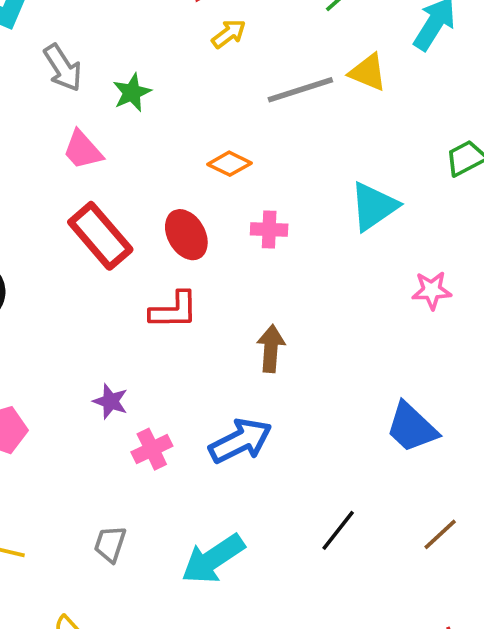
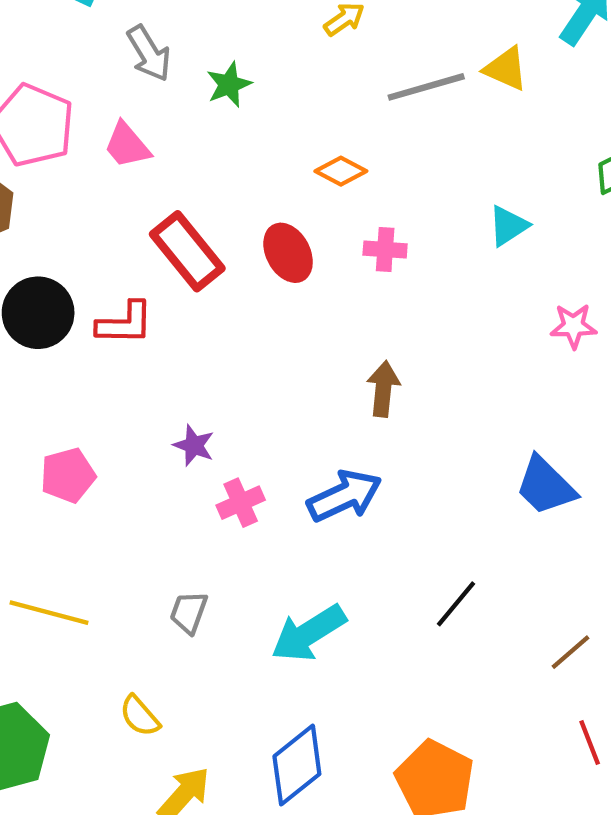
pink trapezoid: (83, 150) -> (127, 145), moved
cyan triangle: (374, 206) -> (508, 226), size x0.7
red L-shape: (174, 310) -> (125, 323), moved
brown line: (440, 534) -> (570, 652), moved

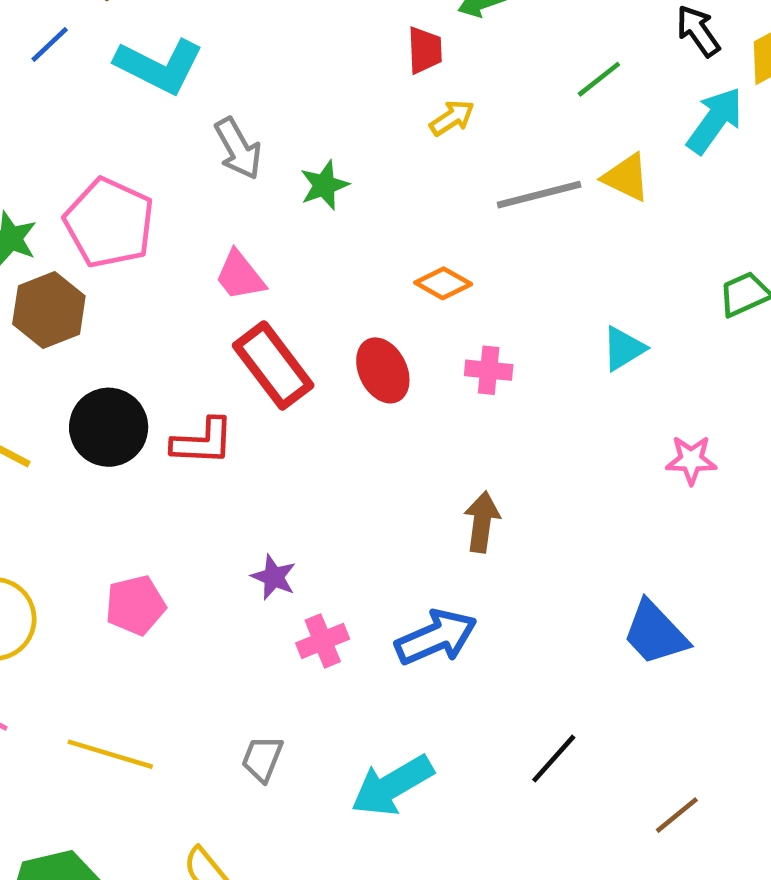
pink trapezoid: (127, 145) -> (240, 276), moved

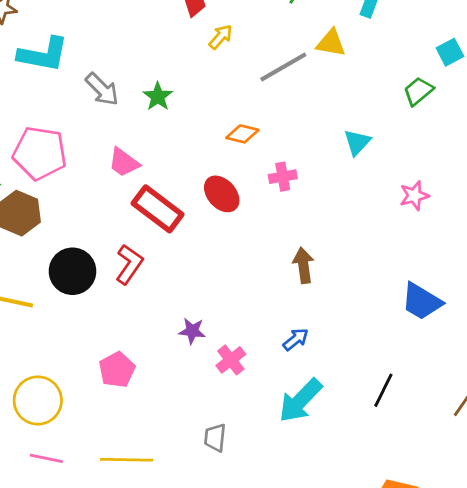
red L-shape: (203, 442) -> (129, 264), turned -42
blue arrow: (436, 637) -> (296, 339), size x0.6
cyan arrow: (392, 786) -> (300, 401), moved

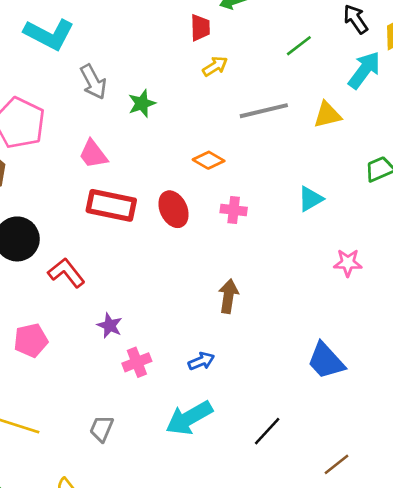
yellow triangle: (331, 43) -> (327, 115), moved, turned -40
red rectangle: (158, 209) -> (111, 205), turned -42
red L-shape: (129, 264) -> (66, 273), moved, turned -90

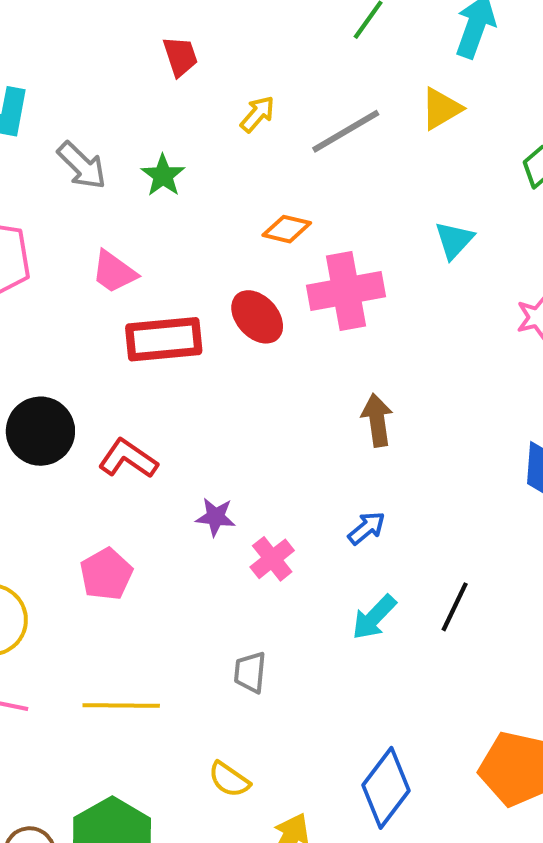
red trapezoid: (200, 28) -> (180, 56), moved
yellow arrow: (215, 66) -> (257, 114), moved
pink cross: (234, 210) -> (346, 291), size x1.8
cyan arrow: (189, 418) -> (374, 617), size x0.7
black line: (267, 431) -> (455, 607), moved

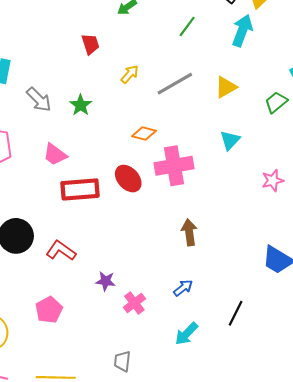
yellow triangle: (441, 109) -> (226, 87), moved
black line: (455, 607) -> (236, 313), moved

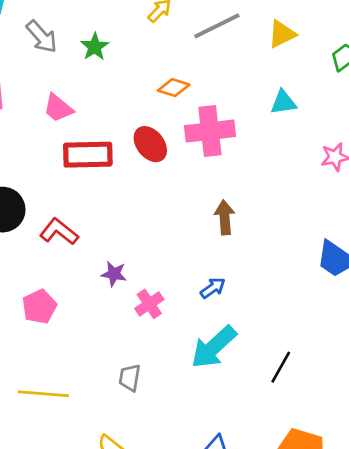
cyan triangle: (230, 140) -> (283, 102), turned 35
black line: (236, 313) -> (281, 367), moved
cyan arrow: (186, 334) -> (214, 347), size x1.5

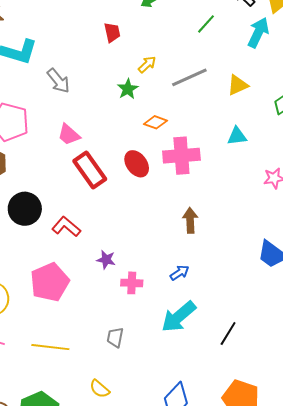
green star: (95, 47) -> (128, 89), moved
red rectangle: (88, 155) -> (90, 170), turned 54
pink cross: (149, 304) -> (132, 283), turned 35
pink pentagon: (39, 307) -> (50, 282), size x1.5

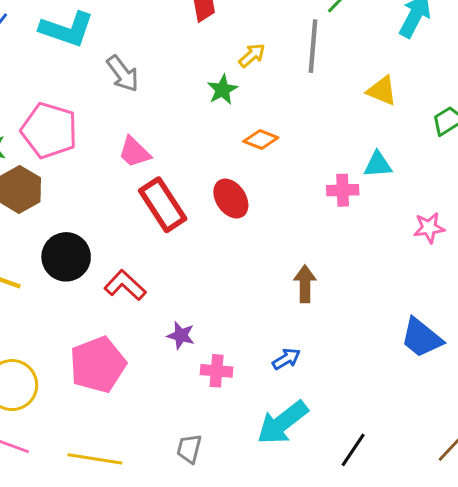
gray line: (189, 77) -> (313, 46), moved, turned -63
yellow triangle: (238, 85) -> (382, 91), turned 45
pink cross: (181, 156) -> (343, 190), moved, size x0.6

